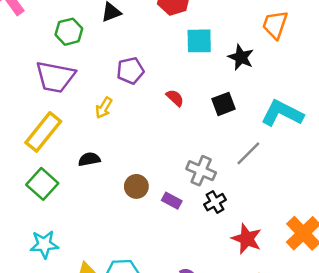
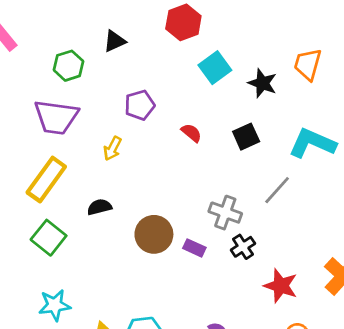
orange trapezoid: (275, 25) -> (308, 64), moved
cyan square: (199, 41) -> (215, 68), turned -32
brown circle: (136, 186) -> (154, 234), size x1.4

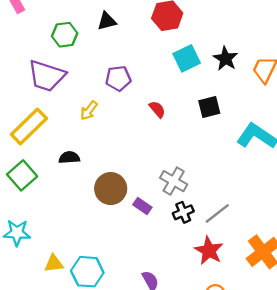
black star: (262, 83) -> (225, 59), moved
black square: (246, 137) -> (209, 107), moved
gray line: (277, 190) -> (217, 213), moved

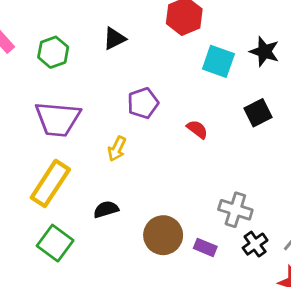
green hexagon: (65, 35) -> (53, 52), moved
cyan square: (187, 58) -> (218, 61), turned -32

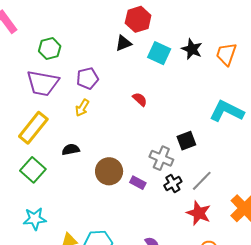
black triangle: (114, 39) -> (123, 43), moved
green hexagon: (53, 52) -> (50, 49), moved
purple pentagon: (143, 103) -> (87, 78), moved
black square: (258, 113) -> (186, 141), moved

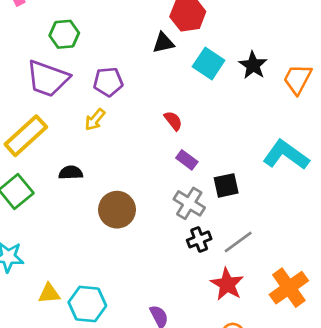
purple rectangle: (138, 183) -> (187, 160), moved

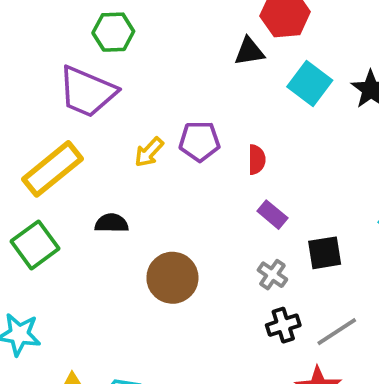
purple pentagon: (108, 82) -> (199, 141), moved
red semicircle: (173, 121) -> (257, 160), turned 35
gray cross: (189, 203) -> (272, 275), size x0.7

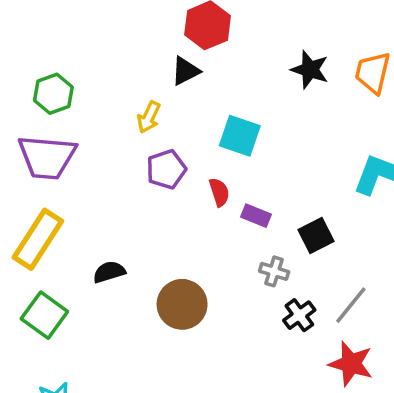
cyan square: (310, 83) -> (240, 136), moved
yellow arrow: (149, 152) -> (149, 117), moved
red semicircle: (257, 160) -> (219, 192), moved

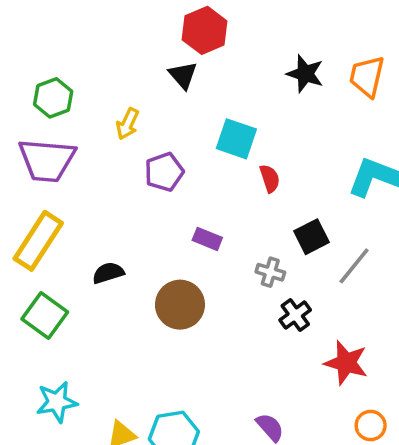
black triangle: (185, 71) -> (183, 75), turned -44
yellow arrow: (149, 117) -> (128, 124), moved
red semicircle: (219, 192) -> (270, 179), moved
purple rectangle: (256, 216) -> (207, 239), moved
gray line: (351, 305) -> (354, 266), moved

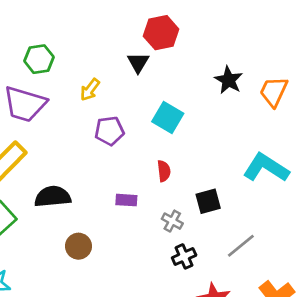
red semicircle: (270, 179) -> (164, 171), moved
purple rectangle: (207, 239) -> (126, 200), moved, turned -30
gray line: (354, 266) -> (241, 246), moved
black semicircle: (108, 273) -> (53, 197), size x1.5
brown circle: (180, 305) -> (78, 246), moved, size x0.7

